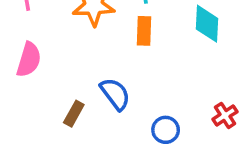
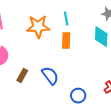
brown rectangle: (74, 114) -> (22, 76), moved

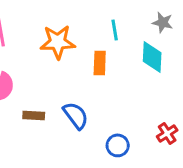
cyan line: (66, 19) -> (115, 30), moved
brown rectangle: (22, 76) -> (34, 115), turned 64

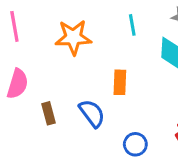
orange rectangle: (100, 63) -> (120, 82), moved
brown rectangle: (34, 115) -> (49, 113), turned 72

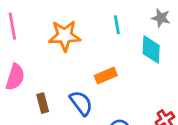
orange rectangle: (120, 82) -> (106, 76), turned 65

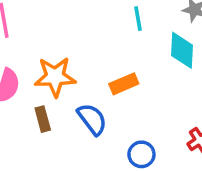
orange star: (65, 36) -> (55, 77), moved

